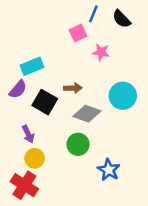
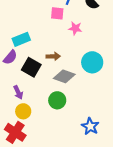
pink square: (78, 33) -> (57, 13), turned 32
blue star: (109, 170) -> (90, 126), moved

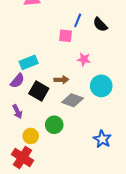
pink star: (75, 28) -> (84, 59), moved
purple arrow: (18, 92) -> (17, 111), moved
green circle: (57, 100) -> (54, 125), moved
blue star: (90, 126) -> (102, 139), moved

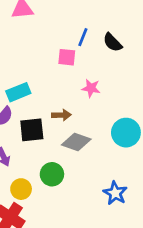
cyan circle: (101, 86) -> (126, 133), moved
black square: (39, 91) -> (32, 130), turned -36

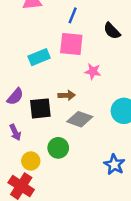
blue line: (83, 37) -> (73, 15), moved
pink square: (67, 57) -> (71, 44), size x1.5
cyan rectangle: (18, 92) -> (39, 57), moved

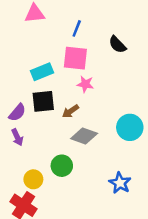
pink star: (93, 71) -> (85, 84), moved
brown arrow: (67, 95) -> (70, 111), turned 147
black square: (40, 108) -> (43, 101), moved
purple arrow: (15, 132) -> (17, 137), moved

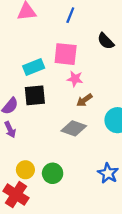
blue line: (77, 28) -> (70, 15), moved
brown arrow: (70, 111) -> (84, 100), moved
green circle: (62, 166) -> (53, 173), moved

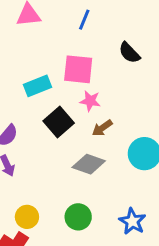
black square: (35, 95) -> (59, 122), moved, turned -35
green circle: (53, 173) -> (78, 217), moved

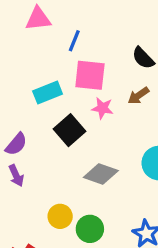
blue line: (84, 20) -> (74, 41), moved
brown arrow: (102, 128) -> (138, 96), moved
yellow circle: (27, 217) -> (60, 216), moved

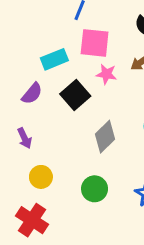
purple semicircle: (16, 144) -> (32, 94), moved
gray diamond: (101, 174) -> (105, 137), turned -64
yellow circle: (60, 216) -> (41, 177), moved

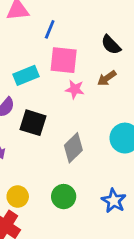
black square: (75, 95) -> (33, 123), moved, turned -32
yellow circle: (41, 177) -> (18, 197), moved

